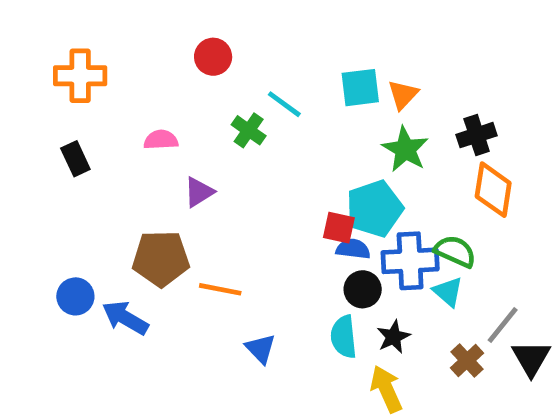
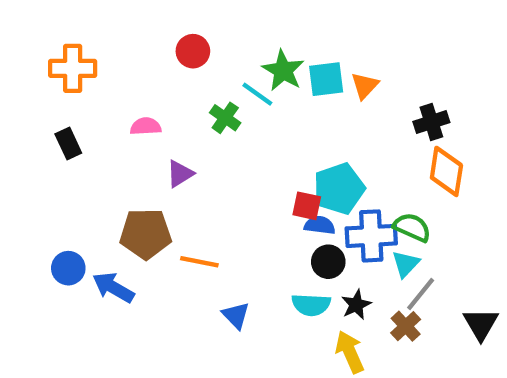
green star: (405, 149) -> (283, 70), moved
cyan triangle: (448, 292) -> (406, 264), turned 32
gray line: (503, 325) -> (421, 294), moved
cyan semicircle: (344, 337) -> (311, 305), turned -81
brown cross: (467, 361) -> (406, 326), moved

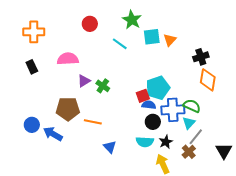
green star: (283, 70) -> (132, 20), moved
green cross: (225, 118) -> (103, 86), moved
pink semicircle: (146, 126) -> (68, 59), size x1.5
red square: (307, 206) -> (143, 96), turned -32

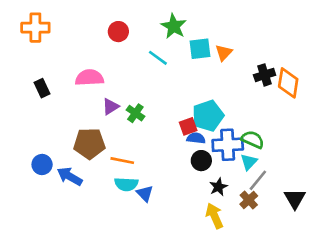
orange cross: (34, 32) -> (35, 28), moved
orange diamond: (208, 80) -> (288, 83), moved
cyan semicircle: (145, 142) -> (126, 184), moved

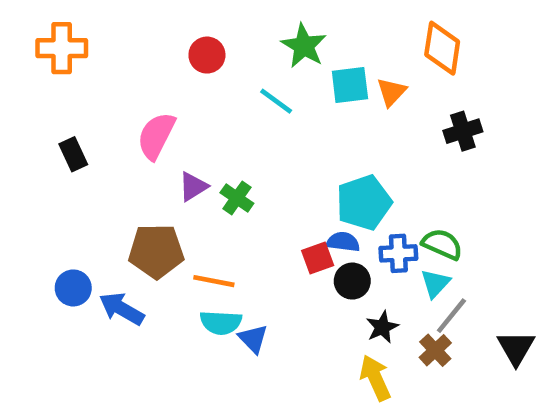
pink semicircle: (89, 78) -> (156, 136), turned -60
orange diamond: (288, 83) -> (442, 48), moved
red square: (188, 126) -> (318, 258), moved
blue cross: (228, 145) -> (398, 253), size x0.7

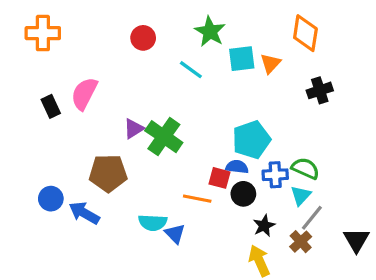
pink semicircle: (156, 136) -> (84, 94), moved
green cross: (237, 198) -> (164, 137), size x1.6
red square: (318, 258) -> (220, 178), turned 35
orange line: (214, 281) -> (197, 199), moved

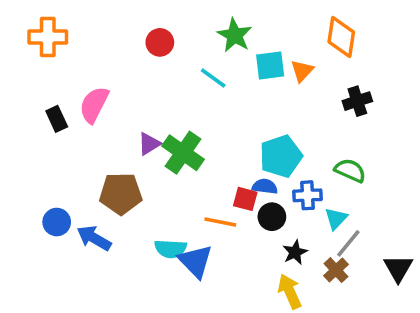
green semicircle: (305, 168) -> (350, 170), moved
blue triangle: (175, 234) -> (195, 261), size x1.5

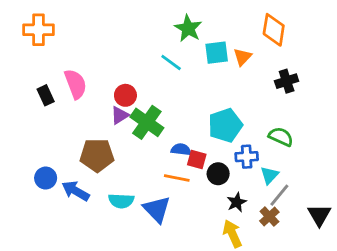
red circle: (160, 42) -> (125, 95), moved
pink semicircle: (94, 105) -> (76, 84), turned 132
blue semicircle: (265, 186) -> (181, 150), moved
cyan semicircle: (171, 249) -> (121, 201), moved

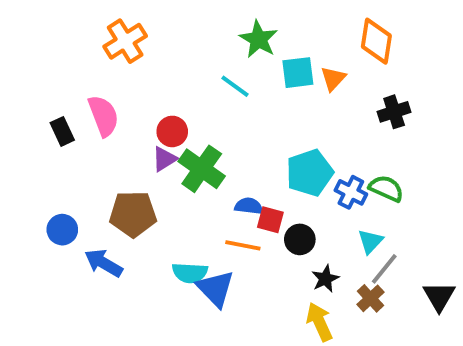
orange cross: (38, 30) -> (125, 41), moved, turned -32
blue cross: (247, 157) -> (351, 192), moved, turned 30
blue circle: (46, 178) -> (62, 230), moved
cyan semicircle: (121, 201) -> (190, 273), moved

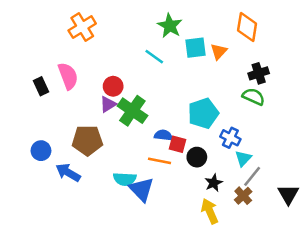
green semicircle: (386, 188) -> (253, 97), moved
blue cross: (351, 192) -> (230, 138), moved

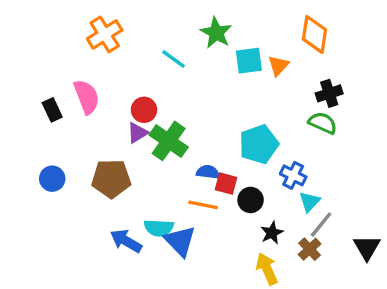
cyan line: (154, 57) -> (174, 59), moved
blue circle: (41, 151) -> (52, 179), moved
blue arrow: (68, 173) -> (126, 241), moved

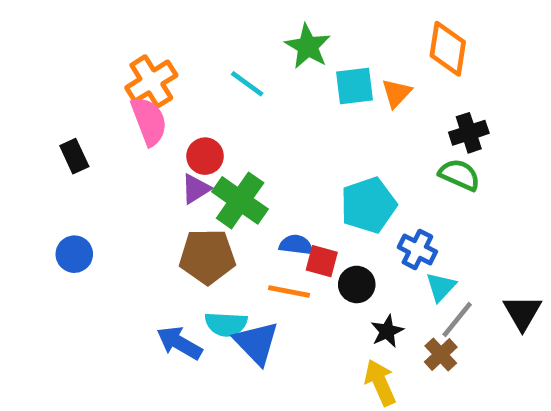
orange cross: (105, 34) -> (151, 81), moved
pink semicircle: (87, 97) -> (149, 121), moved
brown pentagon: (111, 179) -> (207, 256), moved
black triangle: (367, 247) -> (522, 312), moved

